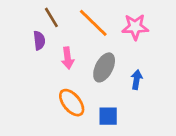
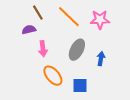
purple semicircle: (39, 40) -> (29, 30), turned -96
pink arrow: (68, 58) -> (43, 49), moved

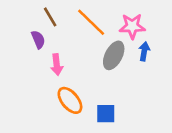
purple semicircle: (29, 30) -> (38, 39), turned 80
gray ellipse: (77, 50) -> (114, 55), moved
blue arrow: (101, 59) -> (144, 51), moved

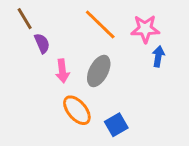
brown line: (50, 17) -> (25, 19), moved
gray ellipse: (114, 55) -> (99, 71), moved
blue square: (106, 114) -> (116, 125), turned -30

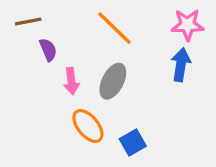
brown line: (25, 19) -> (28, 21), turned -70
pink star: (145, 29) -> (187, 25), moved
blue arrow: (158, 56) -> (181, 65), size x1.4

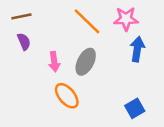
pink star: (187, 25) -> (126, 19), moved
purple semicircle: (48, 50) -> (24, 42), moved
blue square: (133, 143) -> (135, 108), moved

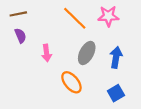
blue arrow: (137, 49) -> (116, 57), moved
gray ellipse: (86, 62) -> (87, 53), moved
orange ellipse: (67, 96) -> (71, 82), moved

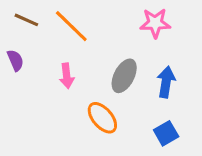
brown line: (18, 14) -> (26, 20), turned 35
orange line: (75, 18) -> (71, 26), moved
purple semicircle: (20, 36) -> (15, 60), moved

